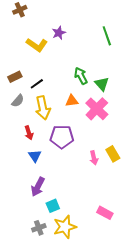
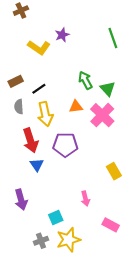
gray semicircle: (18, 101) -> (19, 107), turned 136
red arrow: (29, 133) -> (30, 140), size x1.6
yellow rectangle: (113, 154) -> (114, 171), moved
pink arrow: (94, 158) -> (85, 199), moved
purple arrow: (38, 187) -> (21, 200), moved, turned -42

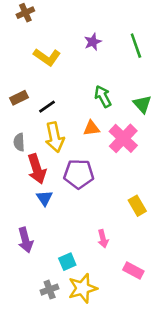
purple star: (62, 35) -> (93, 42), moved
green triangle: (108, 89) -> (142, 104), moved
gray semicircle: (19, 107) -> (19, 142), moved

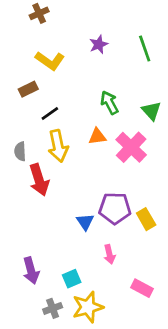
brown cross: (25, 13) -> (39, 13), moved
brown rectangle: (19, 98) -> (28, 89), moved
purple pentagon: (79, 174) -> (115, 208), moved
blue triangle: (44, 198) -> (85, 222), moved
purple arrow: (25, 240) -> (31, 271), moved

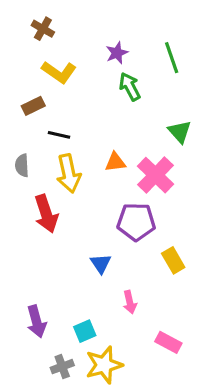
brown cross: (39, 13) -> (43, 29), moved, turned -36
green arrow: (109, 103) -> (130, 87), moved
black line: (50, 113) -> (59, 135), turned 48
gray semicircle: (20, 151) -> (22, 165), moved
purple pentagon: (115, 208) -> (136, 222), moved

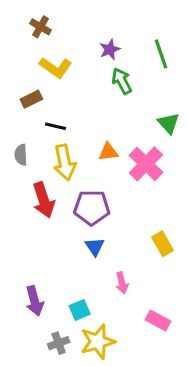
purple pentagon: (136, 222) -> (92, 208), moved

